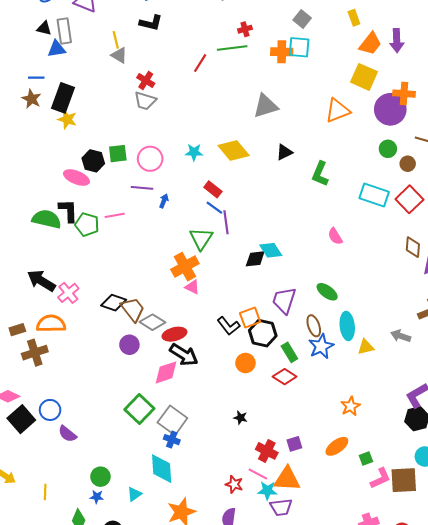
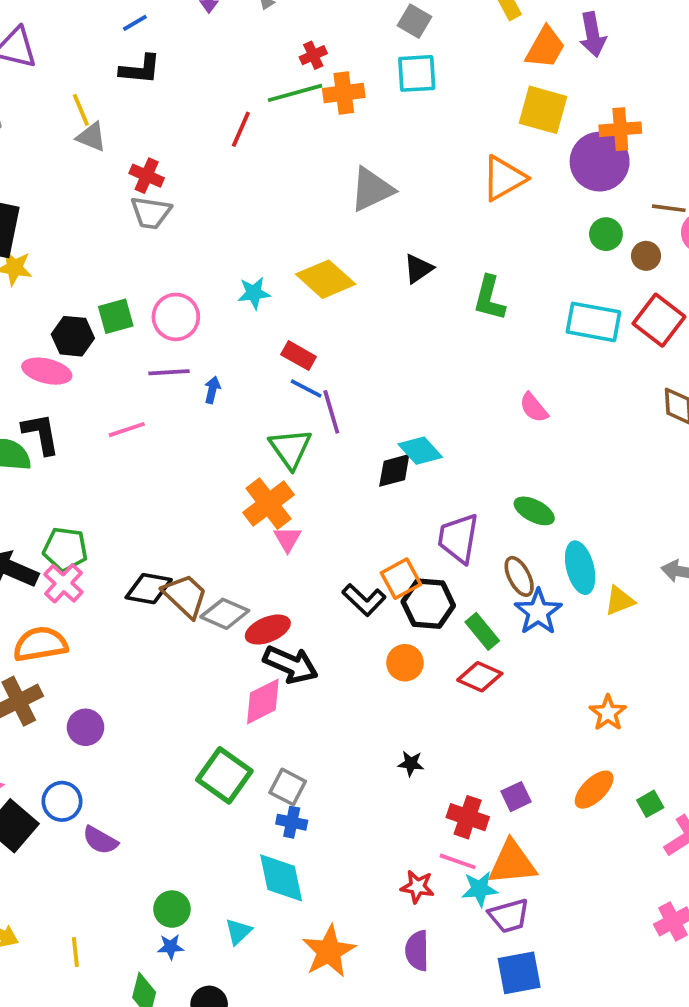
orange cross: (282, 52) -> (344, 93), moved
green pentagon: (87, 225) -> (65, 549), moved
pink triangle: (192, 287) -> (288, 539), turned 42
purple circle: (129, 345) -> (86, 727), moved
gray square: (172, 420) -> (288, 787), size x0.7

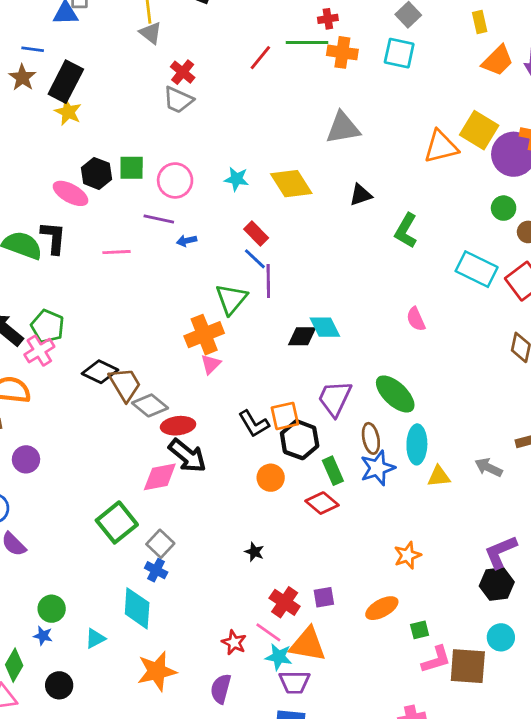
yellow square: (543, 110) -> (479, 130), moved
blue arrow: (212, 390) -> (187, 241), turned -132
green ellipse: (534, 511) -> (395, 394), size x1.4

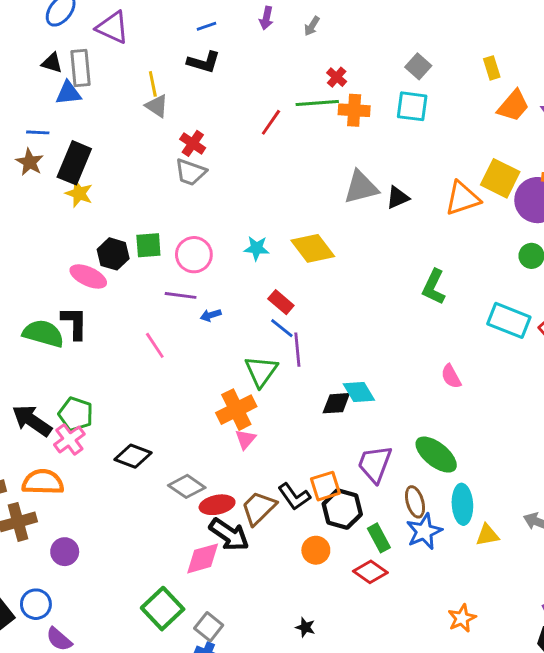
red cross: (328, 19) -> (337, 77), turned -36
black triangle: (361, 195) -> (398, 197), moved
pink line: (117, 252) -> (155, 345), moved, turned 64
brown trapezoid: (125, 384) -> (259, 508), moved, turned -99

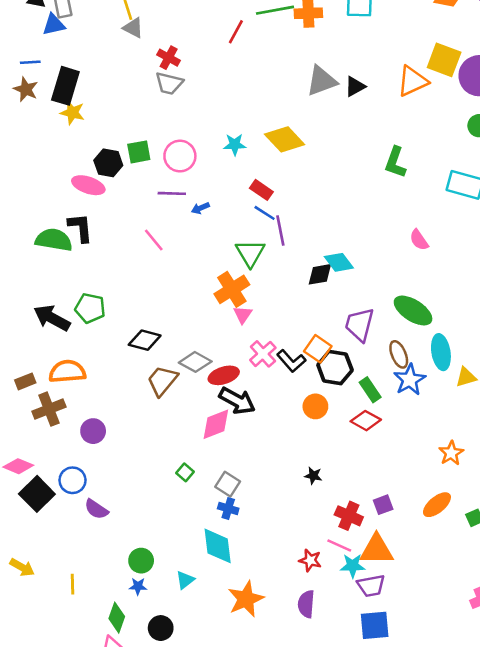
pink cross: (69, 439) -> (263, 354), moved
orange square: (325, 486) -> (318, 349), turned -32
brown trapezoid: (259, 508) -> (162, 381), moved
green square: (163, 609) -> (185, 472), size x0.5

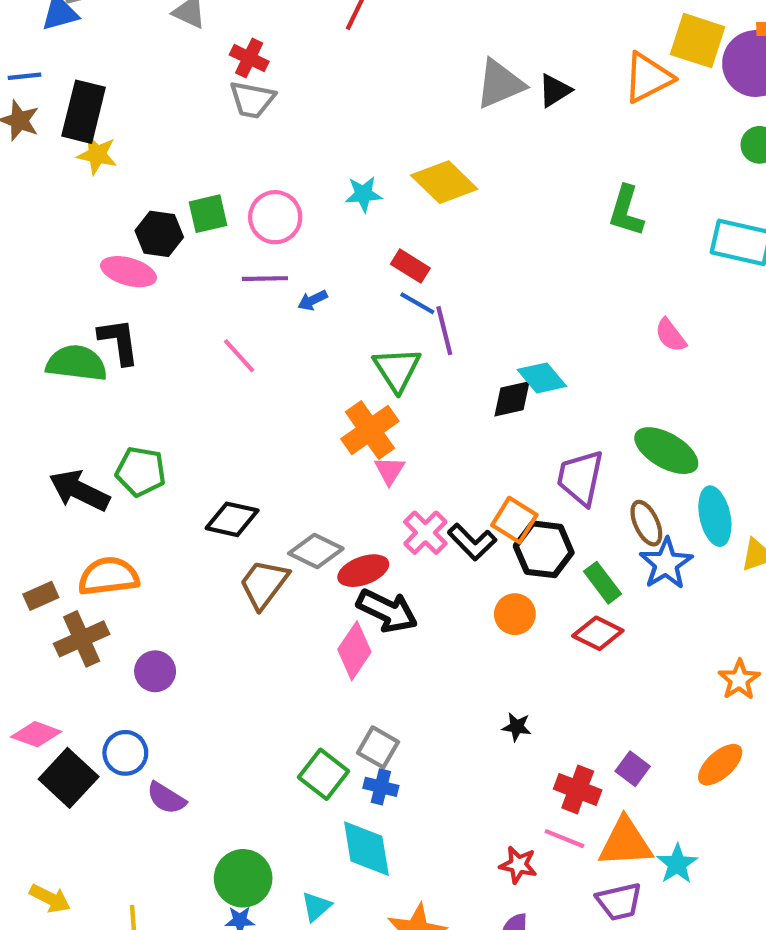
pink diamond: (216, 424) -> (354, 651), turned -32
green square: (185, 472) -> (323, 774), moved, size x1.6
purple square: (383, 505) -> (633, 769), turned -30
green circle: (141, 561) -> (243, 878), size x1.4
cyan star: (353, 566) -> (677, 864), moved, turned -30

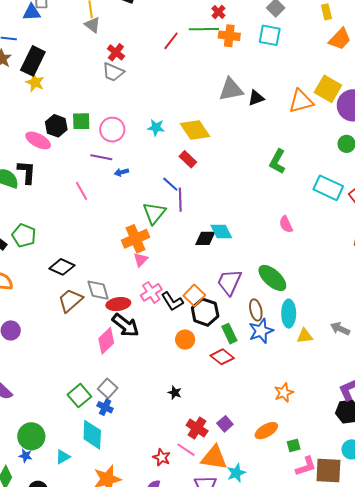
red rectangle: (410, 266) -> (188, 159), moved
gray diamond: (316, 551) -> (98, 290), turned 35

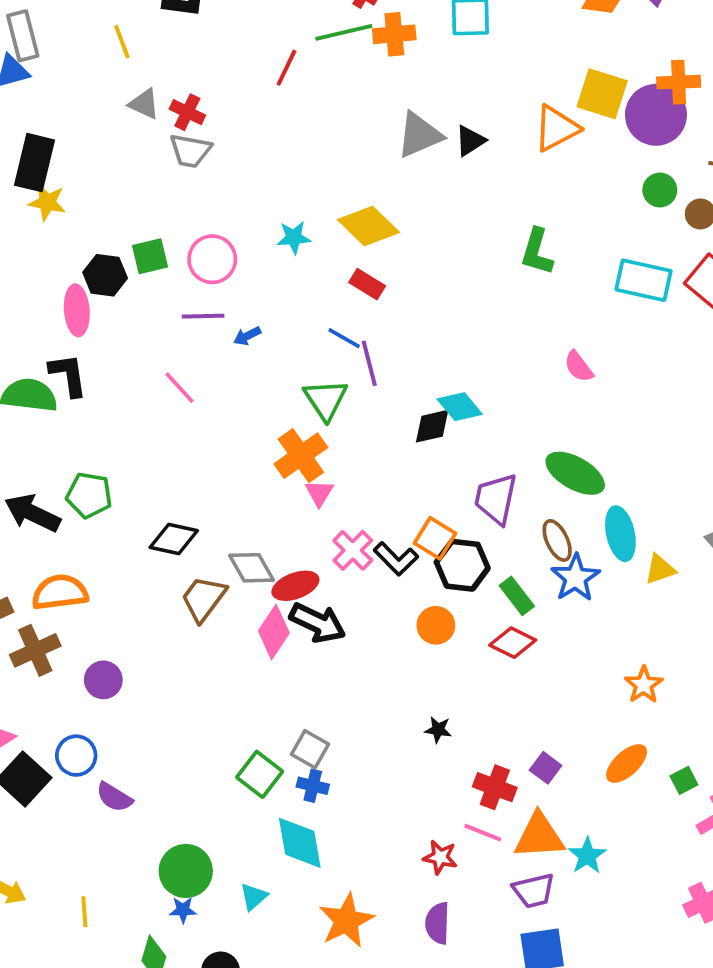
gray triangle: (92, 25) -> (144, 104), moved
pink ellipse: (38, 140) -> (77, 310), turned 70
pink diamond: (106, 341) -> (274, 632), moved

